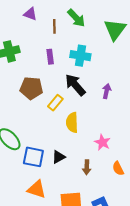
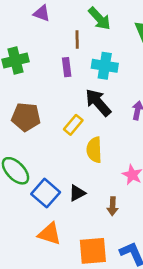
brown line: (54, 26) -> (77, 40), moved
brown pentagon: (31, 88) -> (26, 117), moved
blue square: (33, 157) -> (46, 193), turned 30

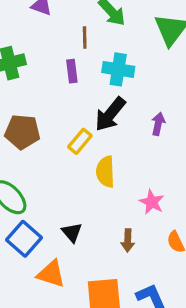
black arrow: (98, 103) -> (110, 114), turned -100
blue square: (46, 193) -> (24, 239), moved
black triangle: (77, 193) -> (72, 232), moved, turned -42

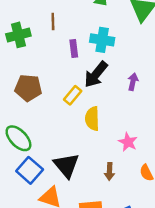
brown line: (85, 38) -> (53, 21), moved
purple rectangle: (72, 71) -> (74, 48), moved
black triangle: (72, 232) -> (66, 165), size x1.6

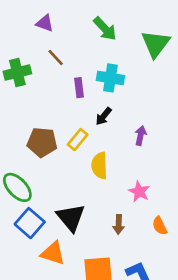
brown line: (53, 21) -> (56, 57), turned -42
black arrow: (96, 74) -> (104, 116), size x0.6
purple arrow: (133, 82) -> (141, 135), moved
brown pentagon: (28, 88) -> (42, 142), moved

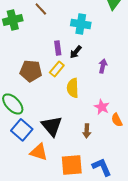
purple rectangle: (79, 88) -> (58, 48), moved
orange semicircle: (160, 226) -> (117, 120), moved

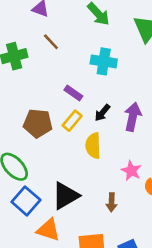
purple rectangle: (58, 48) -> (73, 93), turned -48
black arrow: (76, 52) -> (102, 113), moved
purple arrow: (103, 66) -> (133, 117), size x1.5
black triangle: (52, 126) -> (65, 196), turned 40

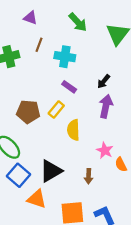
brown line: (51, 42) -> (39, 45), turned 64
cyan cross: (104, 61) -> (65, 57), moved
purple rectangle: (73, 93) -> (69, 87), moved
black arrow: (102, 113) -> (104, 81), moved

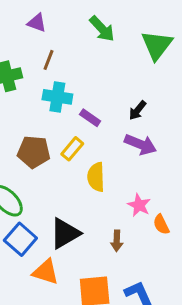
cyan cross: (65, 57) -> (57, 97), moved
purple arrow: (106, 106) -> (140, 144), turned 100

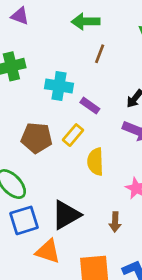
purple triangle: (37, 23) -> (20, 16), moved
green arrow: (102, 29) -> (86, 22), moved, turned 132
brown line: (49, 60) -> (100, 54), moved
blue square: (20, 239) -> (24, 220), turned 32

